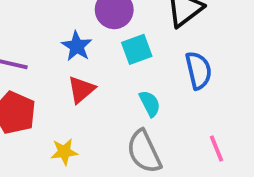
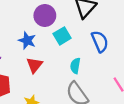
cyan semicircle: (150, 104) -> (75, 66), turned -133

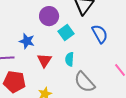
blue star: (27, 40) -> (27, 41), moved
cyan semicircle: (75, 66) -> (70, 59), moved

